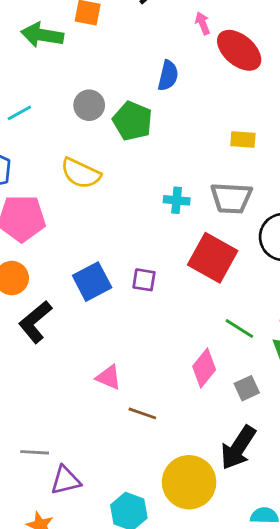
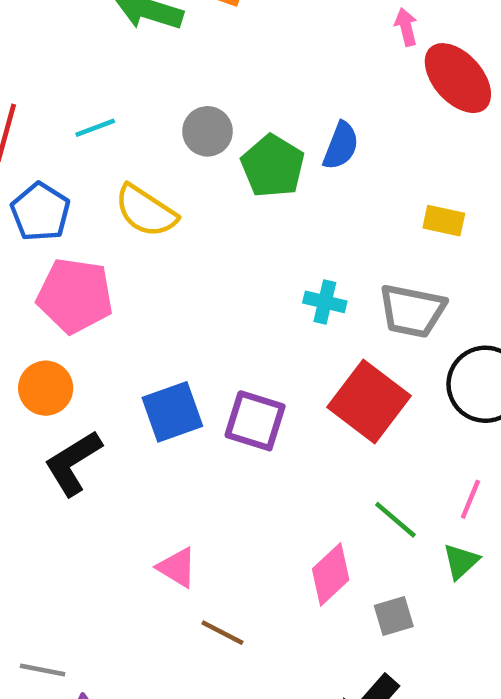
blue semicircle: (168, 76) -> (341, 146), moved
yellow semicircle: (81, 173) -> (146, 211), moved
purple square: (144, 280) -> (255, 421), size x1.5

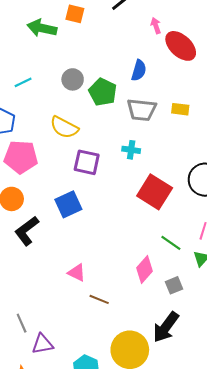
blue semicircle: (341, 146) -> (139, 70), moved
yellow semicircle: (146, 211) -> (64, 127), moved
gray trapezoid: (412, 311) -> (142, 110), moved
purple square: (255, 421) -> (87, 162), moved
gray line: (43, 670) -> (22, 323), turned 60

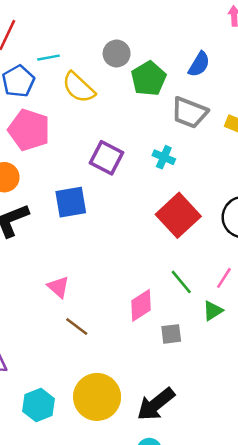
cyan line: (23, 82) -> (49, 58), moved
yellow semicircle: (64, 127) -> (79, 87), moved
black arrow: (166, 327) -> (156, 404), moved

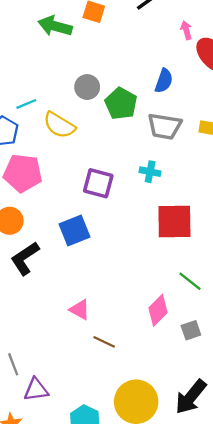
red square: (178, 215) -> (174, 221), turned -36

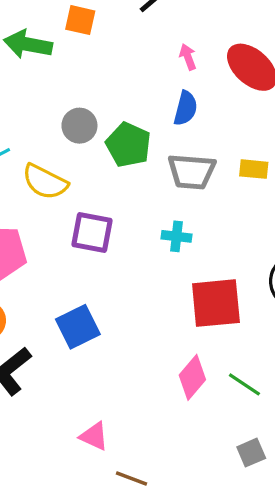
pink arrow: (186, 30) -> (188, 57), moved
purple square: (98, 183) -> (92, 232), moved
pink diamond: (158, 310) -> (192, 377), moved

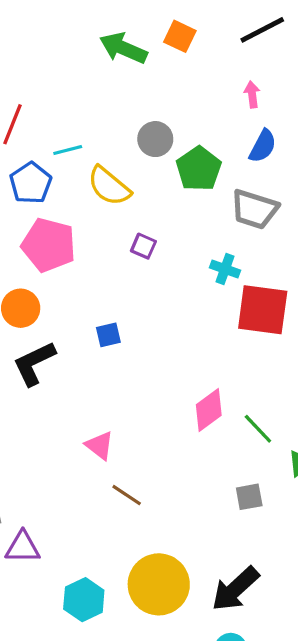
pink arrow: (188, 57) -> (252, 94), moved
purple square: (92, 232) -> (143, 246), size x0.6
red square: (216, 303) -> (263, 310), moved
blue square: (78, 327) -> (108, 335), size x0.6

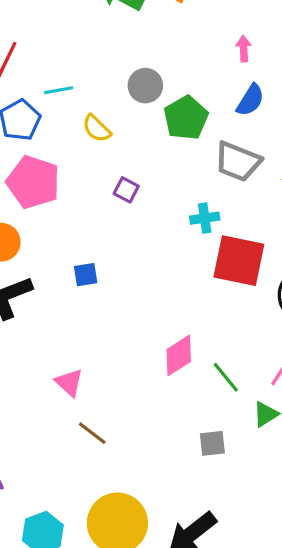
yellow semicircle: (109, 186) -> (97, 128), size x0.7
cyan cross: (225, 269) -> (205, 218), turned -32

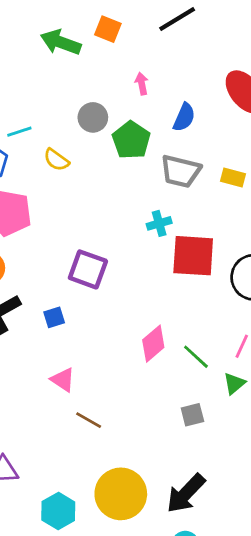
pink arrow: (244, 49) -> (142, 84), moved
purple square: (126, 190) -> (88, 269), moved, size x1.8
blue square: (86, 275) -> (54, 317), moved

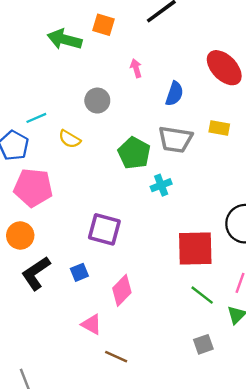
green pentagon: (131, 140) -> (134, 153), moved
yellow rectangle: (233, 177) -> (219, 128), moved
red square: (193, 256) -> (195, 249), moved
pink diamond: (153, 344) -> (122, 290), moved

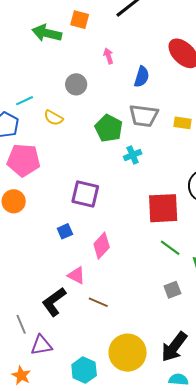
yellow rectangle: (219, 128) -> (183, 123), moved
black L-shape: (36, 273) -> (54, 302), moved

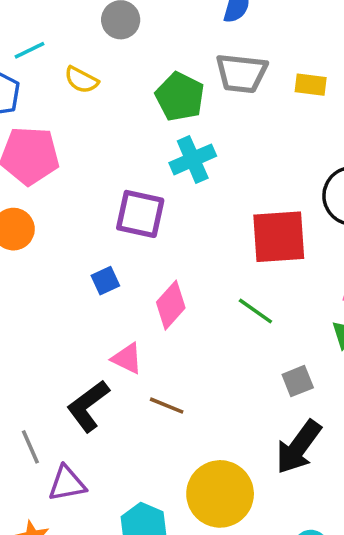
cyan cross: (133, 155) -> (193, 159), moved, size x1.4
green line: (170, 248) -> (255, 311), moved
black arrow: (174, 347) -> (298, 447), moved

